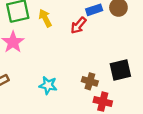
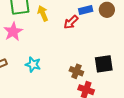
cyan star: (48, 85) -> (33, 65), moved

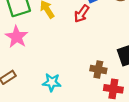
cyan star: (33, 65) -> (52, 82), moved

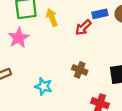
brown cross: (98, 70) -> (80, 70), moved

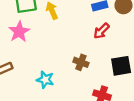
red arrow: (83, 27) -> (101, 31), moved

